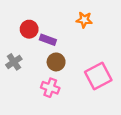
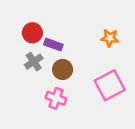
orange star: (84, 20) -> (110, 38), moved
gray cross: (14, 62) -> (34, 62), moved

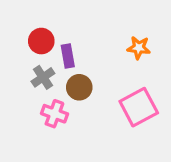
purple rectangle: (53, 45) -> (68, 56), turned 60
pink cross: (56, 98) -> (54, 114), moved

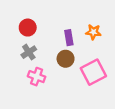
purple rectangle: (68, 56) -> (69, 38), moved
brown circle: (79, 87) -> (66, 59), moved

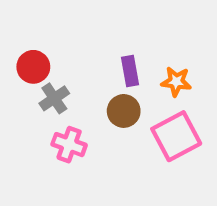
red circle: (28, 28) -> (33, 67), moved
orange star: (93, 32) -> (176, 82), moved

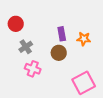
red circle: (33, 67) -> (16, 24), moved
pink square: (176, 136) -> (84, 83), moved

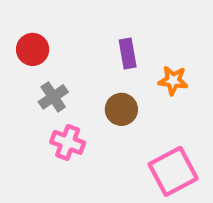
purple rectangle: (62, 34) -> (128, 54), moved

